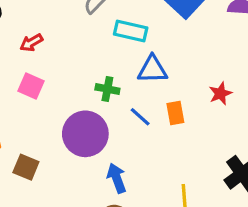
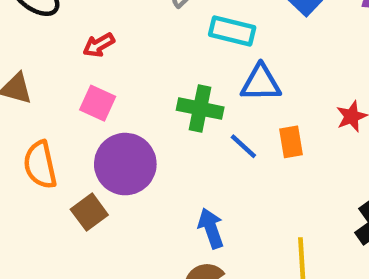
green cross: (107, 89) -> (200, 109), size x1.4
purple circle: (85, 134) -> (125, 164), moved
brown square: (26, 167) -> (89, 212), turned 30

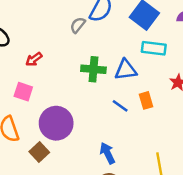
cyan rectangle: (232, 31) -> (154, 48), moved
pink square: (98, 103) -> (23, 92), moved
green cross: (200, 109) -> (93, 69), moved

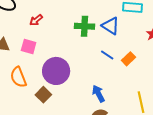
blue triangle: (126, 70) -> (111, 26), turned 42
orange rectangle: (146, 100) -> (128, 59), moved, turned 64

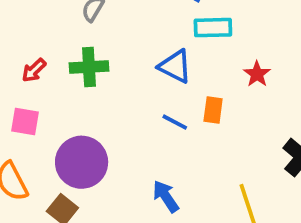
green cross: (85, 26) -> (89, 67), moved
orange rectangle: (128, 59) -> (213, 110), moved, turned -32

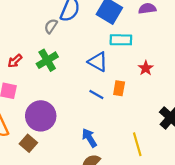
green cross: (89, 67) -> (47, 60), turned -30

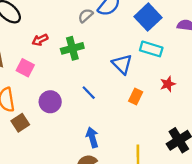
blue line: (96, 94) -> (89, 93), moved
purple circle: (41, 116) -> (50, 102), size x0.7
brown square: (28, 143) -> (20, 123), moved

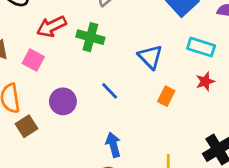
red arrow: (40, 40) -> (51, 27), size x1.5
green cross: (72, 48) -> (90, 37), turned 30
cyan rectangle: (151, 49) -> (201, 47), moved

